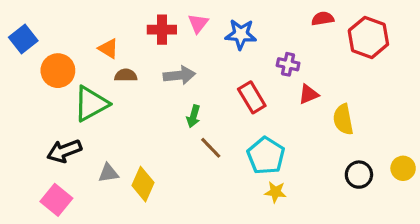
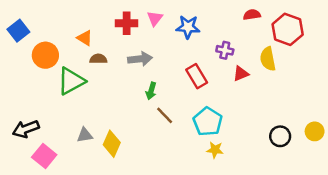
yellow semicircle: (343, 119) -> (268, 59), moved
black arrow: (64, 151) -> (26, 129), moved

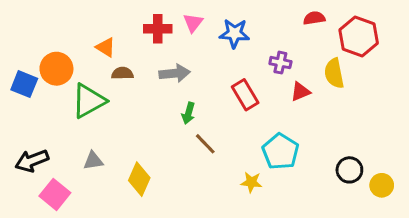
blue square: (18, 31) -> (24, 84), moved, turned -30
cyan pentagon: (208, 122) -> (280, 152), moved
yellow circle: (315, 131) -> (382, 185), moved
gray triangle: (85, 135) -> (93, 161), moved
yellow star: (215, 150) -> (251, 182), moved

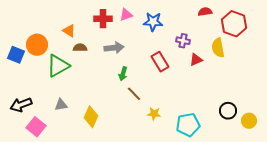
pink triangle: (193, 23) -> (126, 15), turned 32
cyan pentagon: (280, 152) -> (188, 125), moved, turned 30
yellow star: (251, 182) -> (154, 114), moved

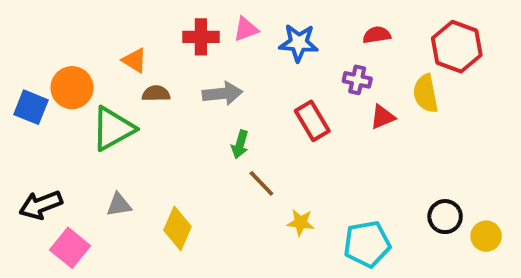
red semicircle: (205, 12) -> (377, 35), moved

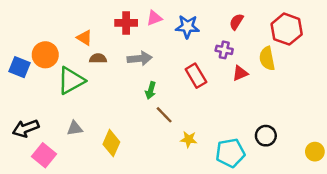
red semicircle: (377, 35) -> (236, 22), turned -49
black circle: (445, 217) -> (266, 136), moved
yellow circle: (486, 236) -> (315, 152), moved

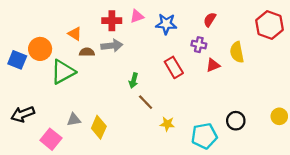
red hexagon: (287, 29) -> (269, 25), moved
gray arrow: (140, 58) -> (112, 46), moved
gray triangle: (75, 128) -> (74, 120), moved
yellow circle: (315, 152) -> (279, 116), moved
pink square: (44, 155) -> (51, 139), moved

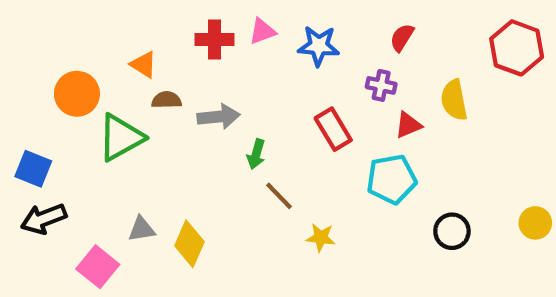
gray arrow: (112, 46) -> (219, 117), moved
blue square: (17, 60) -> (33, 169), moved
cyan pentagon: (204, 136) -> (392, 179), moved

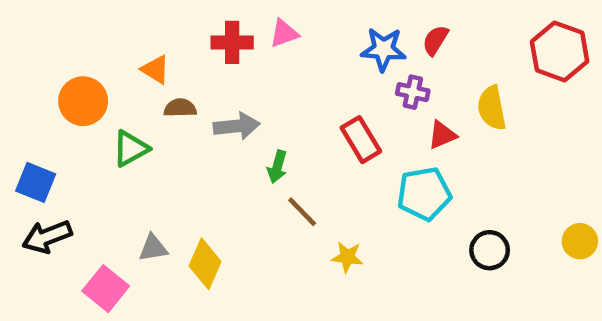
blue star: (319, 46) -> (383, 49), moved
green triangle: (121, 137) -> (131, 149), size x0.7

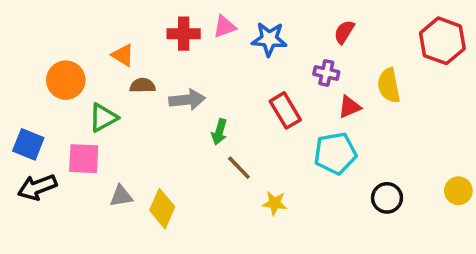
blue star: (383, 49) -> (269, 39), moved
pink square: (106, 289) -> (84, 159), moved, turned -36

